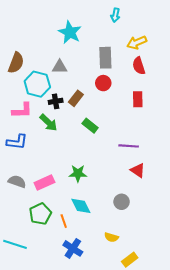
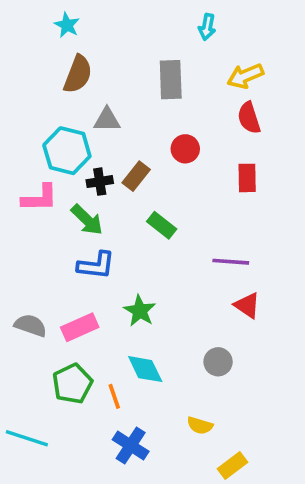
cyan star: (70, 32) -> (67, 25), moved, size x0.6
gray rectangle: (105, 58) -> (171, 80), moved
brown semicircle: (16, 63) -> (78, 74), moved
blue L-shape: (17, 142) -> (96, 265), moved
green star: (78, 173) -> (140, 311), turned 30

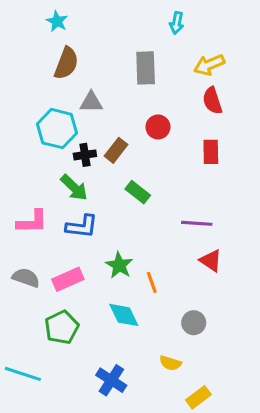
pink L-shape: (40, 198) -> (32, 222), moved
gray circle: (218, 362) -> (194, 323), moved
orange line: (114, 396) -> (152, 282), moved

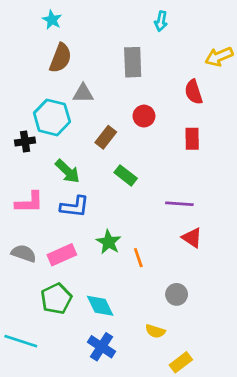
yellow arrow: (209, 65) -> (219, 57), moved
black cross: (85, 155) -> (25, 142), moved
cyan diamond: (124, 315) -> (100, 306), moved

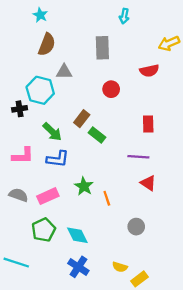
red semicircle: (194, 92) -> (149, 71), turned -84
brown rectangle: (106, 137) -> (82, 119), moved
red rectangle: (192, 139) -> (148, 124), moved
yellow semicircle: (155, 331) -> (120, 267), moved

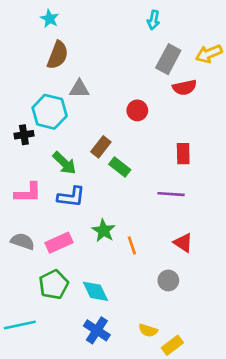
gray rectangle: (102, 48) -> (168, 59), moved, turned 30
red triangle: (148, 183) -> (183, 243), moved
cyan line: (16, 263) -> (20, 325), turned -30

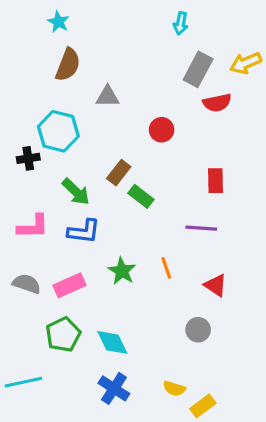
gray triangle: (79, 89) -> (108, 96), moved
orange line: (132, 245) -> (166, 268), moved

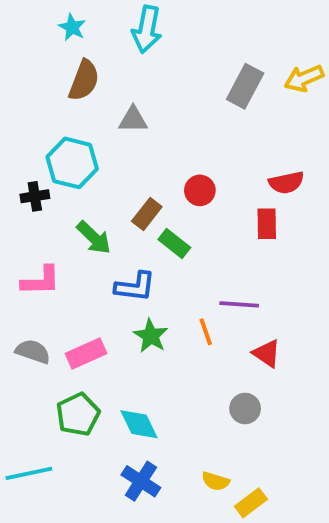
cyan arrow: (181, 23) -> (147, 29), moved, size x1.6
red semicircle: (217, 103) -> (286, 183), moved
red circle: (162, 130) -> (200, 190), moved
purple line: (201, 228) -> (239, 304), moved
blue L-shape: (84, 231) -> (135, 287), moved

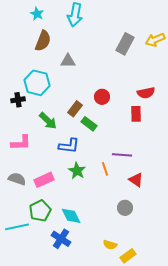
cyan line: (29, 473) -> (17, 227), moved
blue cross: (141, 481) -> (61, 239), moved

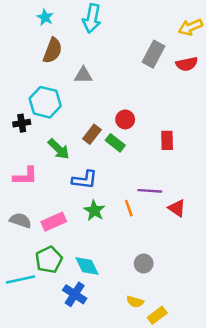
yellow arrow: (155, 40) -> (190, 27), moved
red semicircle: (146, 93) -> (187, 64), moved
green rectangle: (89, 124) -> (115, 143), moved
red triangle: (136, 180) -> (177, 208), moved
gray circle: (125, 208) -> (144, 264), moved

